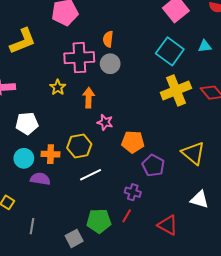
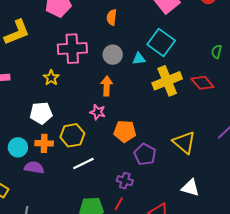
orange semicircle: (108, 39) -> (112, 17), moved
cyan triangle: (205, 46) -> (139, 59), moved
gray circle: (110, 64) -> (113, 55), moved
orange arrow: (89, 98) -> (107, 86), moved
white pentagon: (27, 123) -> (41, 113), moved

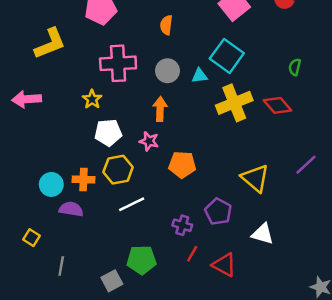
white pentagon: (41, 113) -> (108, 133), moved
purple pentagon: (145, 154) -> (218, 212), moved
red line: (119, 204) -> (192, 254), moved

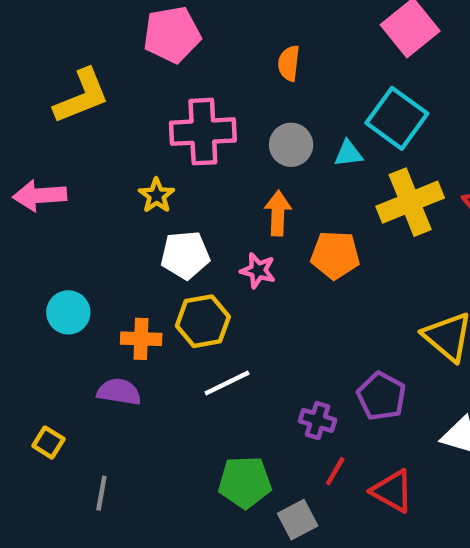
orange pentagon: (182, 165) -> (335, 255), moved
cyan circle: (51, 184) -> (68, 312), moved
gray square: (112, 281) -> (298, 520), moved

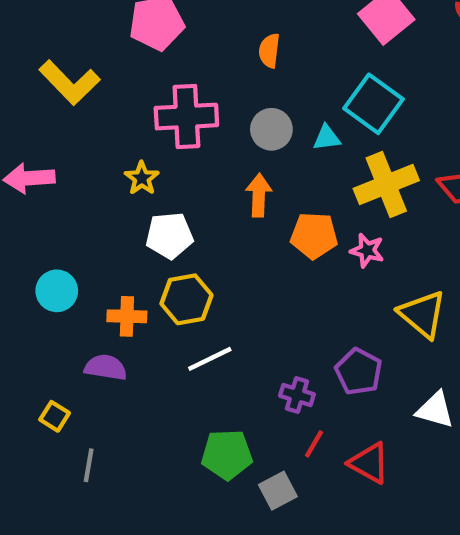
yellow L-shape: (82, 96) -> (70, 83), turned 68
pink star: (258, 270) -> (367, 250), moved
yellow square: (48, 442) -> (55, 416), moved

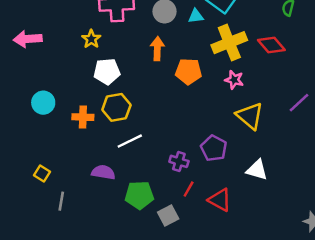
pink star: (367, 250) -> (234, 80), moved
purple semicircle: (106, 367) -> (103, 172), moved

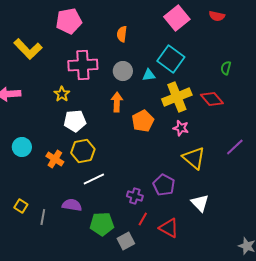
orange pentagon: (189, 71) -> (143, 121), turned -30
orange cross: (83, 117) -> (55, 159), turned 30
white triangle: (257, 170) -> (200, 203), turned 30
gray line: (61, 201) -> (43, 217), moved

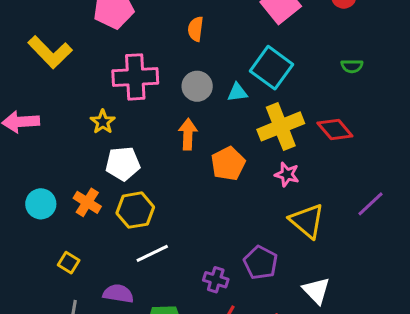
green semicircle: (226, 68) -> (352, 66), moved, turned -104
orange cross: (55, 159) -> (87, 202), moved
yellow square: (21, 206) -> (69, 263), moved

